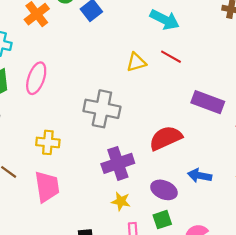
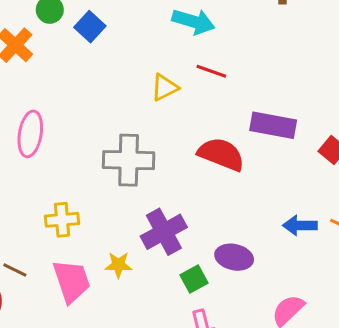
red semicircle: (166, 138) -> (221, 154), moved, turned 56
blue arrow: (200, 176) -> (300, 225), moved
yellow star: (121, 201) -> (118, 265), moved
green square: (162, 220) -> (194, 279), moved

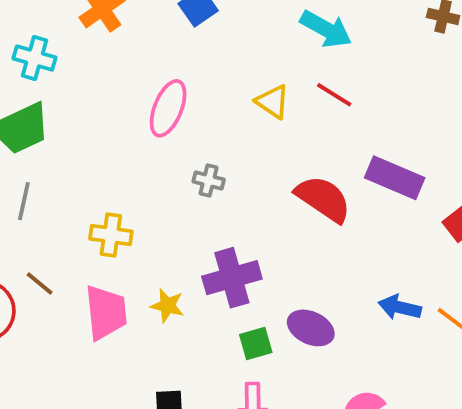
yellow triangle: (165, 87) -> (273, 102), turned 48
pink ellipse: (30, 134) -> (168, 108), moved
gray cross: (129, 160) -> (209, 181), size x0.5

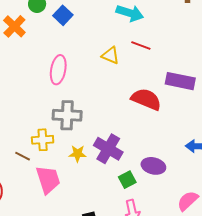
gray cross: (209, 181) -> (67, 115), moved, size x1.8
purple cross: (232, 278) -> (108, 149), turned -32
brown line: (40, 283) -> (23, 156), moved
yellow star: (167, 306) -> (78, 154), moved

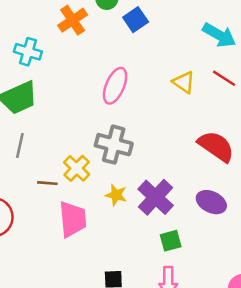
yellow cross: (43, 140) -> (77, 168), turned 35
brown line: (23, 156) -> (47, 183), turned -35
purple ellipse: (153, 166) -> (211, 202), moved

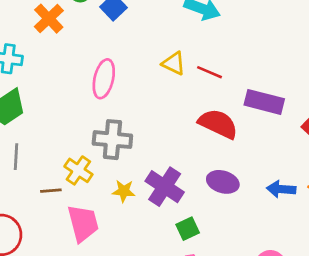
red line: (224, 78) -> (210, 72), moved

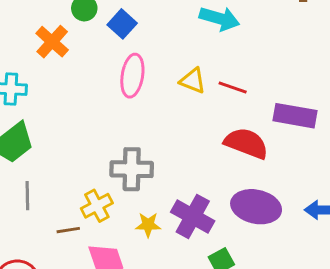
pink ellipse: (104, 79) -> (132, 76), moved
yellow cross: (78, 170) -> (97, 206), turned 32
purple ellipse: (223, 182) -> (256, 207), size x1.4

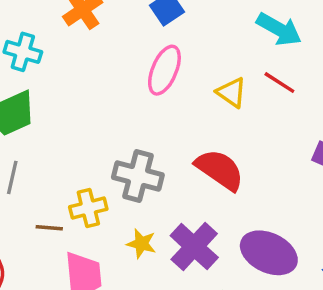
red line: (233, 87) -> (279, 83), moved
red semicircle: (246, 143) -> (220, 170), moved

